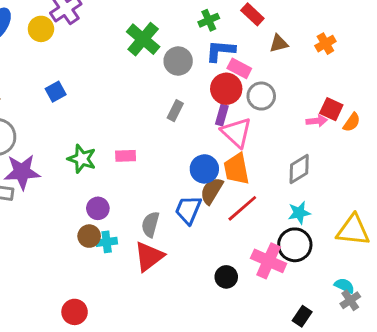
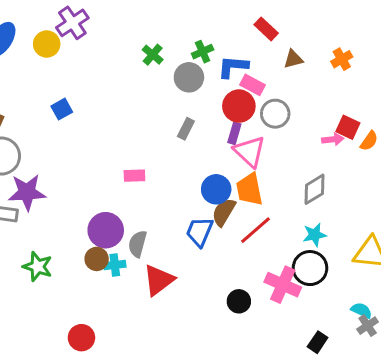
green cross: (209, 20) -> (203, 52), moved
green cross: (143, 39) -> (153, 55), size x0.6
green star: (82, 159) -> (38, 267), moved
purple circle: (98, 208) -> (106, 230), size x1.5
gray semicircle: (150, 224) -> (137, 244), moved

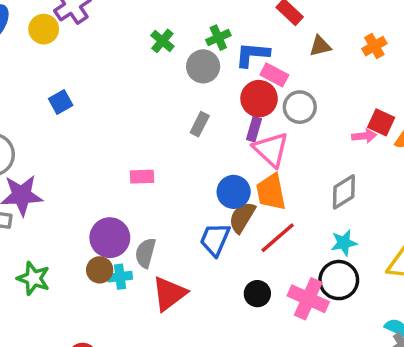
black circle: (239, 301) -> (257, 294), moved

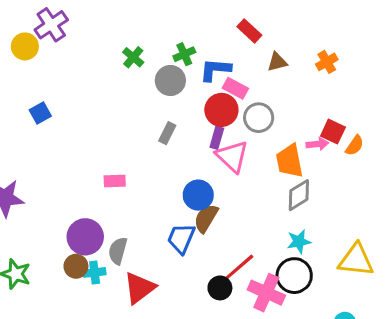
orange trapezoid: (271, 192) -> (290, 161), moved
red line: (278, 238) -> (238, 268), moved

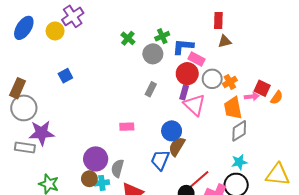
red rectangle: (249, 31) -> (218, 21), moved, turned 49
orange cross: (327, 62) -> (230, 82), moved
pink rectangle: (115, 181) -> (127, 127), moved

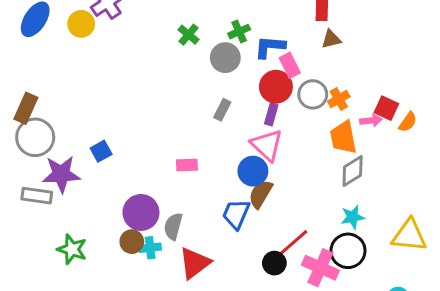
pink rectangle: (197, 59) -> (290, 65), turned 35
blue square: (65, 76) -> (101, 151), moved
pink triangle: (194, 105) -> (267, 145), moved

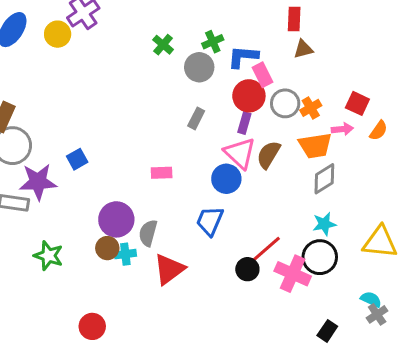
red square: (386, 108) -> (357, 103), moved
orange trapezoid: (343, 137) -> (315, 146), turned -88
brown semicircle: (261, 194) -> (269, 155), moved

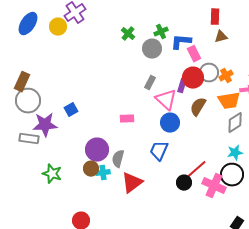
red circle: (249, 96) -> (193, 78), moved
pink triangle: (240, 153) -> (166, 100), moved

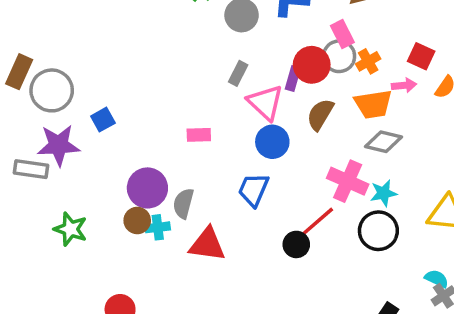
pink rectangle: (194, 54) -> (342, 34), moved
gray circle: (28, 101) -> (52, 90), moved
gray diamond: (235, 123) -> (384, 142), turned 45
red triangle: (132, 183) -> (207, 244), turned 45
pink cross: (214, 186) -> (348, 181), moved

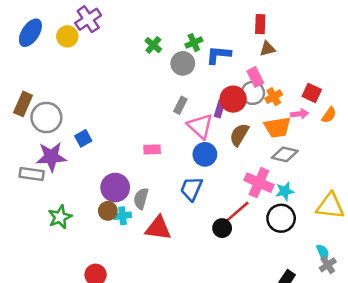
green star: (70, 229) -> (60, 217), turned 30
cyan semicircle: (437, 279) -> (323, 253), turned 42

